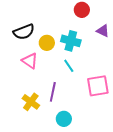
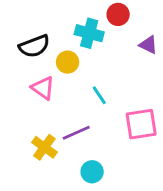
cyan cross: (71, 41) -> (89, 33), moved
purple line: (53, 92) -> (76, 133), turned 54

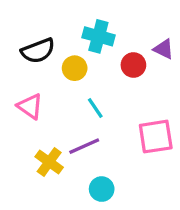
red circle: (118, 14) -> (133, 65), moved
pink triangle: (43, 88) -> (30, 106), moved
cyan line: (99, 95) -> (95, 108), moved

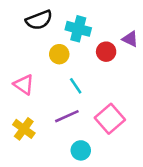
black semicircle: (38, 51) -> (39, 20), moved
pink square: (156, 137) -> (110, 119), moved, turned -32
yellow cross: (49, 162) -> (24, 129), moved

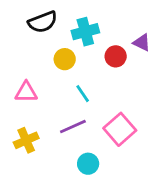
cyan cross: (78, 29) -> (85, 32), turned -30
pink triangle: (24, 85) -> (26, 92), turned -35
yellow cross: (24, 129) -> (26, 140), turned 30

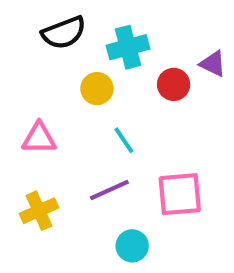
pink square: (120, 129) -> (180, 194), turned 36

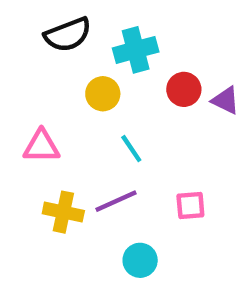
purple triangle: (213, 64) -> (225, 100), moved
pink square: (180, 194) -> (190, 206), size x0.6
yellow cross: (39, 211) -> (63, 212), moved, turned 36

